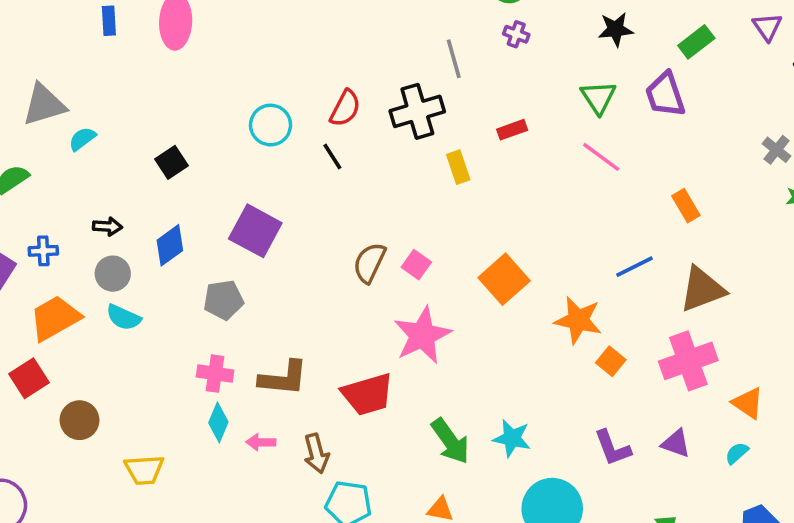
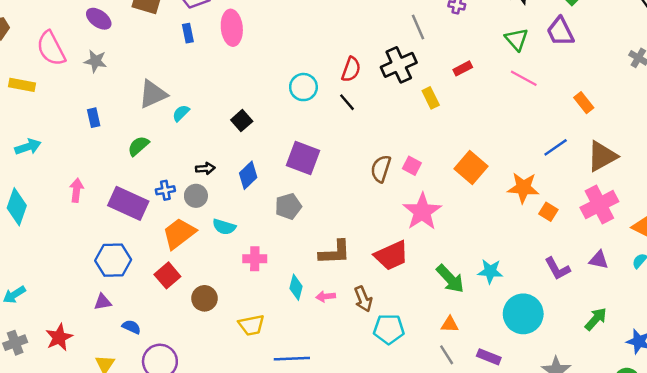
gray circle: (113, 274) -> (196, 196), moved
pink cross: (215, 374) -> (255, 259), moved

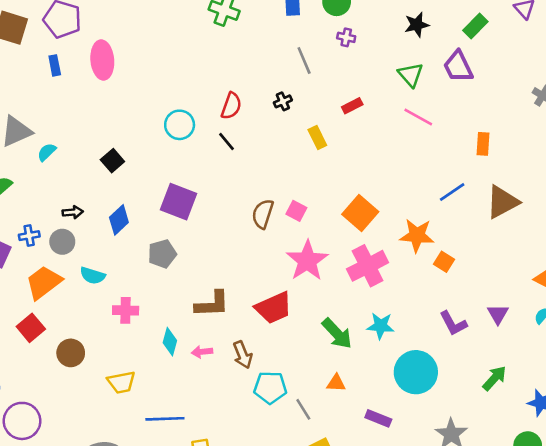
black cross: (399, 65) -> (283, 101), size x0.5
orange rectangle: (584, 103) -> (483, 144), turned 42
pink cross: (599, 205) -> (368, 266), moved
purple triangle: (599, 260) -> (498, 314), turned 48
gray line: (447, 355) -> (303, 409), moved

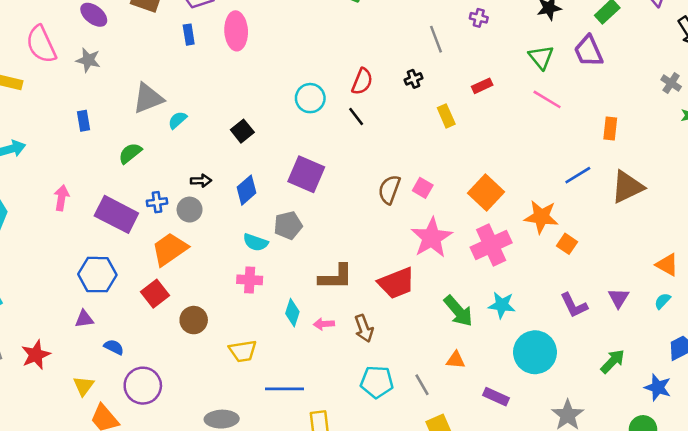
cyan semicircle: (93, 276) -> (255, 242), moved
cyan pentagon: (270, 387) -> (377, 382), moved

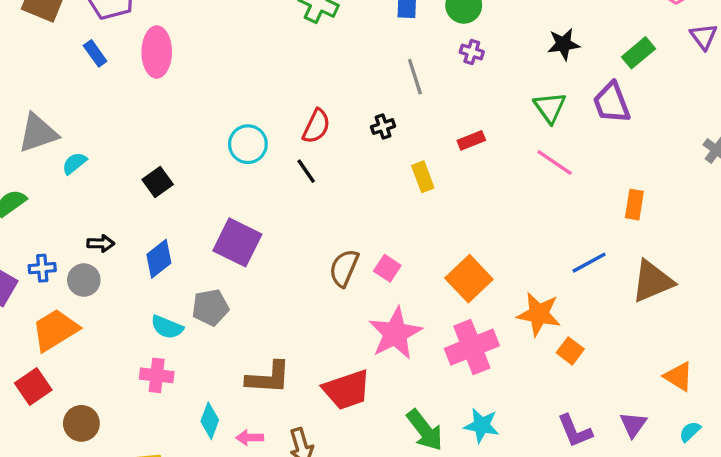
blue rectangle: (189, 35) -> (95, 53), turned -30
orange triangle: (667, 265) -> (678, 376), moved

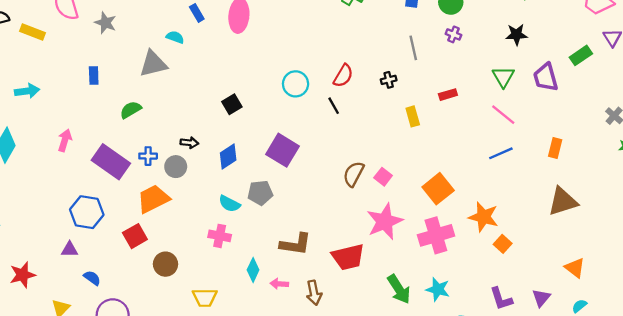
green rectangle: (638, 53) -> (581, 55), moved
cyan semicircle: (74, 163) -> (175, 37), moved, turned 54
blue line: (589, 263) -> (501, 153), moved

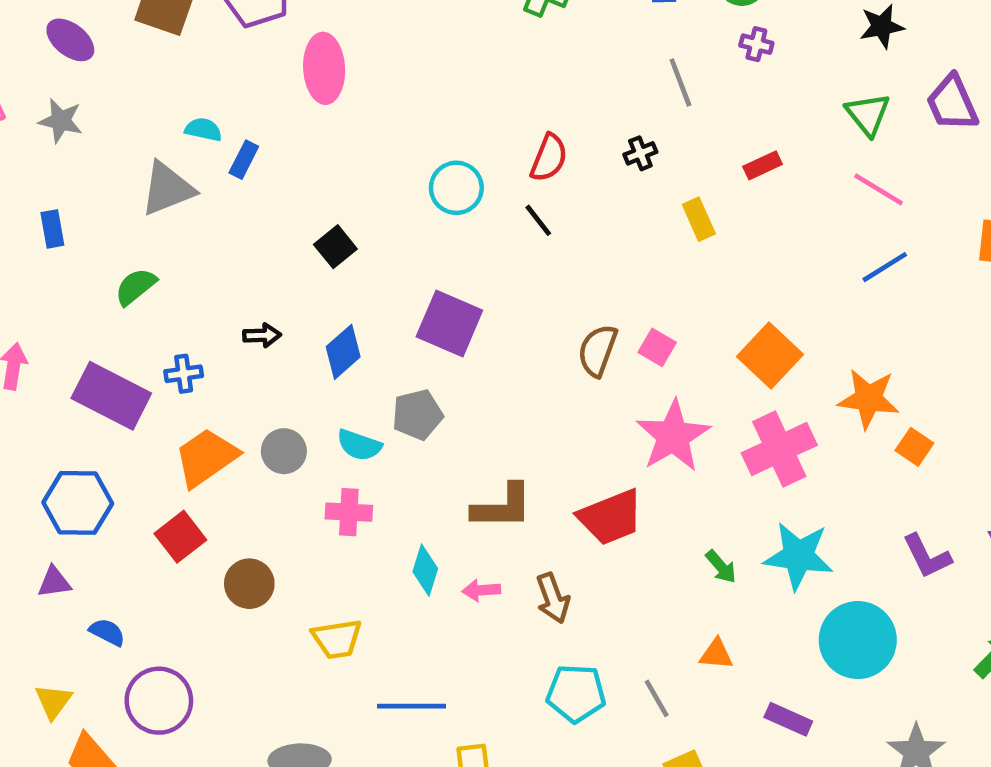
blue rectangle: (197, 13) -> (244, 160), moved, turned 66
gray circle: (176, 167) -> (284, 451), moved
green arrow: (399, 289) -> (721, 567), size x0.6
cyan star: (438, 289) -> (798, 556), size x1.4

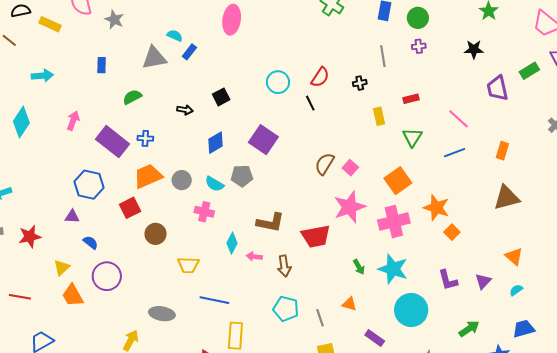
purple cross: (756, 44) -> (419, 46), turned -32
green triangle: (868, 114) -> (412, 137), moved
black arrow: (262, 335) -> (185, 110), moved

